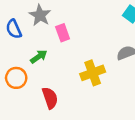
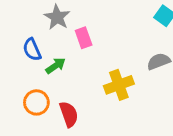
blue semicircle: (14, 29) -> (32, 50), moved
orange circle: (16, 78) -> (36, 102), moved

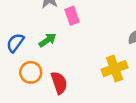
blue semicircle: (32, 50) -> (15, 43), moved, turned 60
yellow cross: (119, 85) -> (115, 69), moved

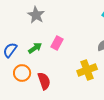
pink rectangle: (72, 16) -> (57, 43), moved, turned 48

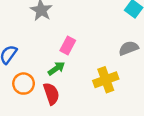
green arrow: (35, 48) -> (56, 68), moved

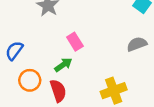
pink rectangle: (68, 46) -> (75, 42), turned -60
yellow cross: (106, 80) -> (114, 91), moved

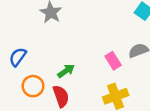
pink rectangle: (75, 42) -> (113, 61), moved

